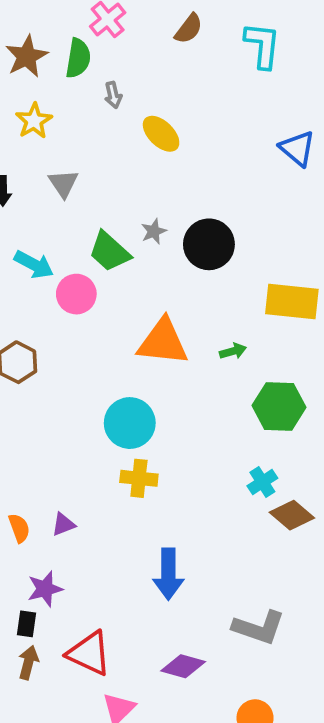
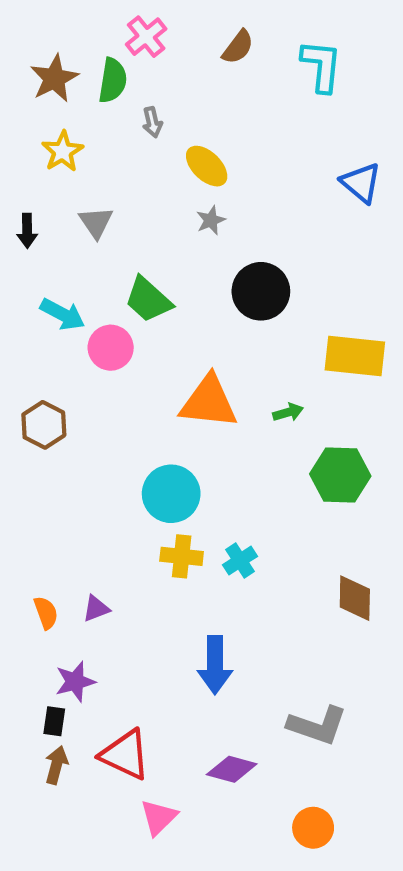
gray star: (154, 231) -> (211, 220), moved
cyan cross: (262, 482) -> (240, 561), moved
brown diamond: (292, 515) -> (355, 598), turned 51

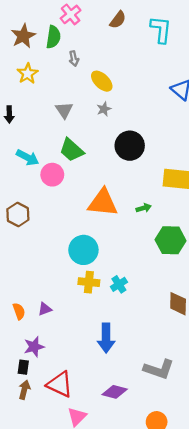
gray triangle: (96, 222) -> (64, 110), moved

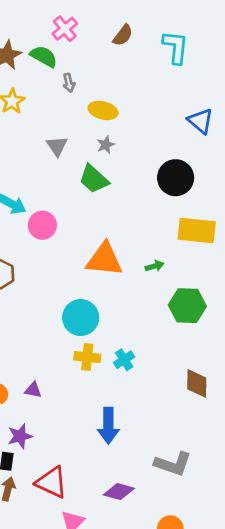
green semicircle: (53, 37) -> (44, 56), turned -70
yellow ellipse: (102, 81) -> (103, 110), turned -30
black circle: (130, 146) -> (176, 178), moved
green trapezoid: (72, 150) -> (94, 179), moved
purple triangle: (45, 309) -> (33, 390), turned 32

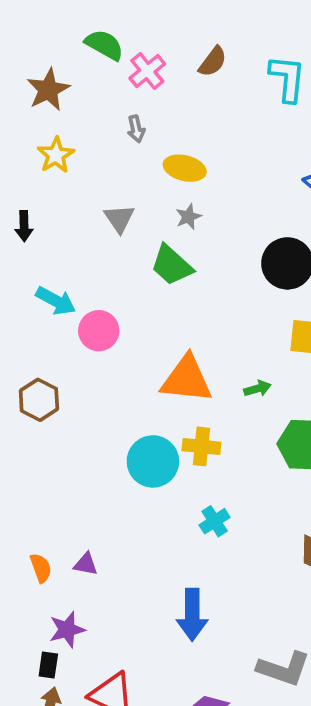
pink cross: (65, 29) -> (147, 71), moved
green semicircle: (44, 56) -> (104, 45), moved
yellow cross: (87, 357) -> (201, 446), moved

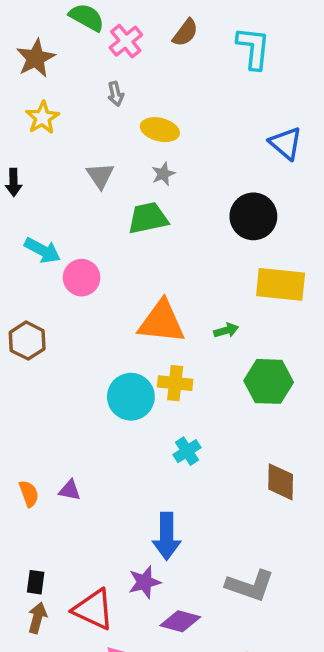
green trapezoid: (172, 265) -> (148, 218), turned 126
purple star: (67, 630) -> (145, 582), moved

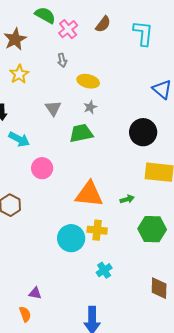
cyan arrow: (42, 250) -> (19, 139), moved
orange semicircle: (29, 494) -> (25, 314), moved

